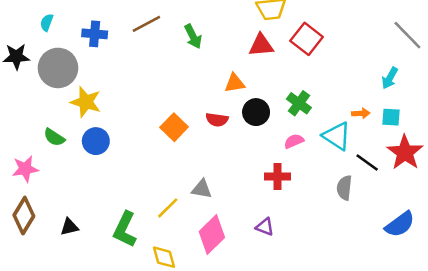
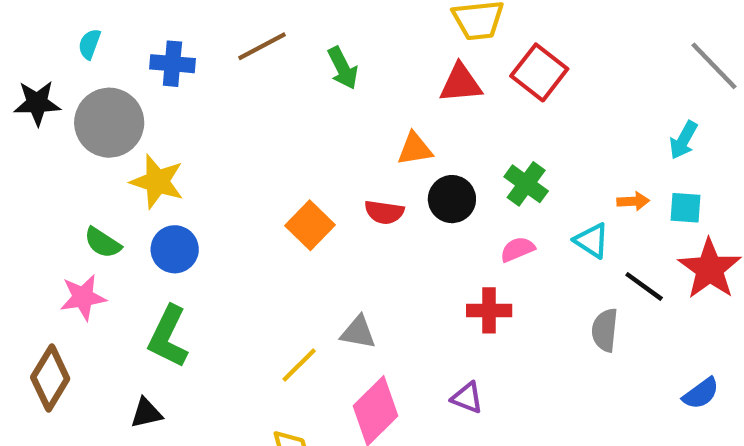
cyan triangle: (337, 136) -> (592, 241), size x0.7
pink star: (25, 169) -> (83, 297), moved
blue semicircle: (400, 224) -> (701, 393), size x0.7
black triangle: (69, 227) -> (146, 413), moved
green L-shape: (125, 229) -> (168, 337), moved

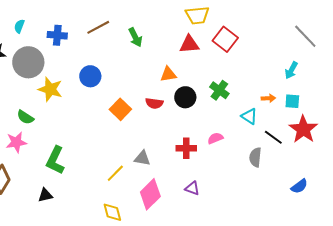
blue circle: (175, 249) -> (90, 76), moved
pink semicircle: (517, 249) -> (215, 138), moved
red cross: (489, 310) -> (186, 148), moved

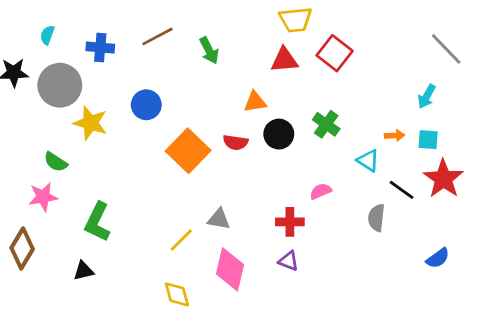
orange square: (120, 109) -> (188, 151), size x1.4
red cross: (186, 148) -> (290, 222), moved
pink diamond: (150, 194) -> (230, 269), turned -32

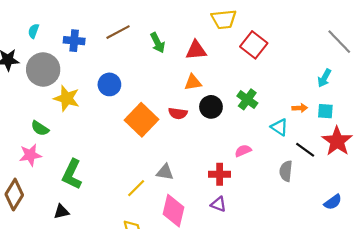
red triangle: (284, 60) -> (196, 50), moved

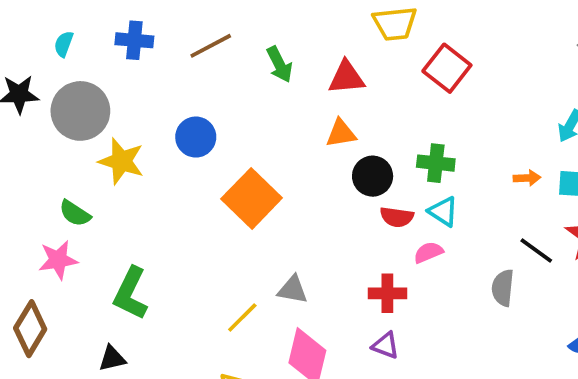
blue cross: (74, 41) -> (134, 40), moved
green cross: (247, 99) -> (436, 163), turned -30
red semicircle: (178, 113) -> (397, 217), moved
cyan triangle: (279, 127) -> (443, 211), moved

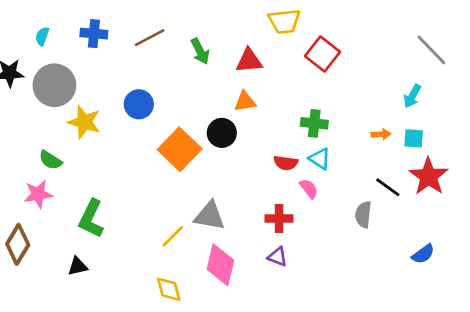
black circle: (373, 176) -> (222, 133), moved
pink semicircle: (428, 252) -> (309, 189), turned 75
gray triangle: (293, 290) -> (210, 216), size x1.4

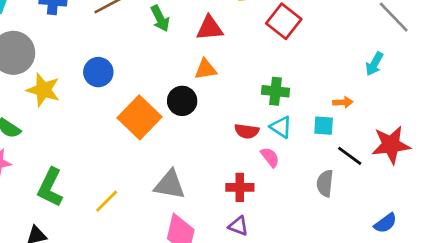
cyan square: (414, 138) -> (324, 126), moved
red star: (429, 176) -> (391, 145), turned 30
yellow line: (173, 236) -> (107, 201), moved

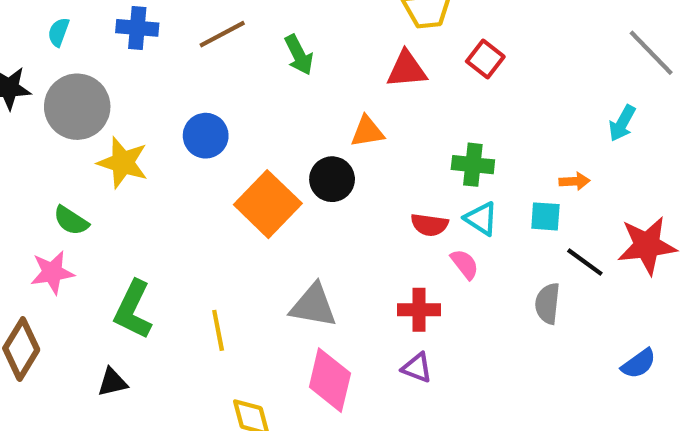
red square: (284, 21) -> (485, 59), size x0.7
red triangle: (210, 28) -> (407, 69), moved
yellow line: (107, 201) -> (218, 330), turned -56

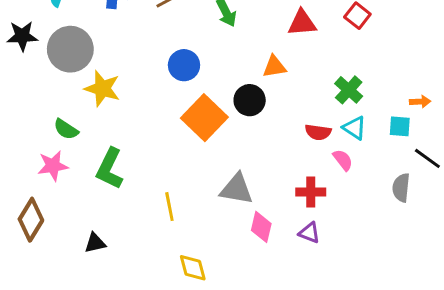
blue circle: (206, 136) -> (184, 65), moved
green cross: (473, 165) -> (349, 90), turned 36
green L-shape: (133, 310) -> (110, 169), moved
pink diamond: (330, 380) -> (261, 227), moved, size x0.7

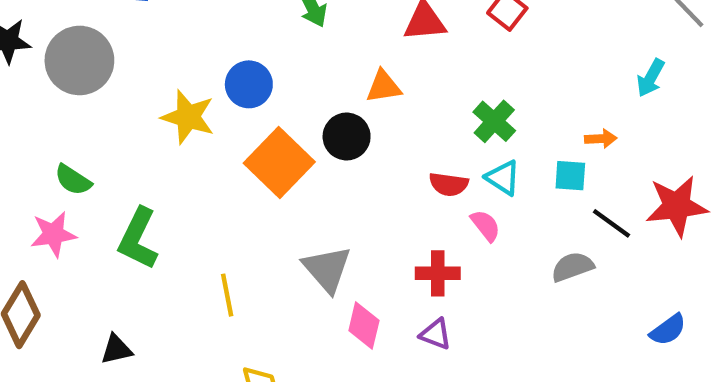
yellow star: (102, 88) -> (188, 117), moved
gray semicircle: (401, 188) -> (572, 267), turned 64
gray triangle: (236, 189) -> (327, 269), turned 39

